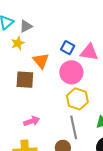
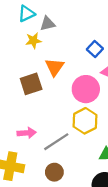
blue square: (68, 48) -> (95, 49), moved
brown square: (25, 80) -> (31, 84), turned -36
gray line: (74, 127) -> (56, 142), moved, turned 55

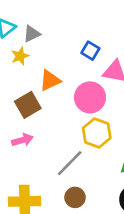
orange triangle: (55, 67) -> (50, 80), turned 42
pink arrow: (27, 133) -> (23, 140), moved

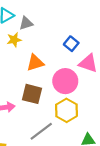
brown square: (28, 105) -> (32, 94), moved, turned 36

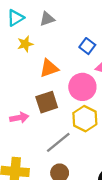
gray triangle: (26, 23) -> (47, 19), moved
brown square: (32, 94) -> (47, 102), turned -30

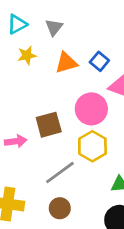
gray triangle: (47, 19) -> (54, 27), turned -35
orange triangle: (49, 68) -> (66, 63), moved

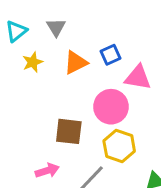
blue square: (99, 61) -> (111, 55), turned 36
brown square: (49, 125) -> (69, 131), turned 32
pink arrow: (16, 141) -> (47, 171), moved

